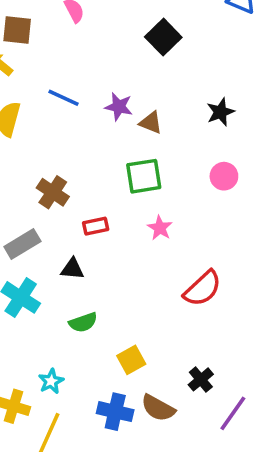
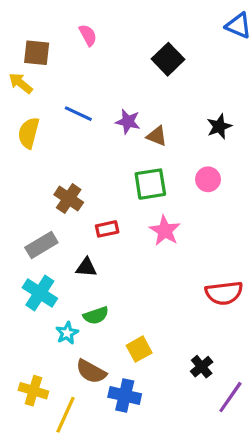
pink circle: (224, 176) -> (208, 179), moved
pink star: (160, 228) -> (165, 231), size x1.4
red semicircle: (203, 289) -> (224, 293), moved, turned 36
cyan star: (51, 381) -> (67, 333), moved
brown semicircle: (158, 408) -> (91, 371), moved

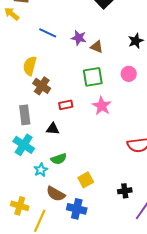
yellow semicircle: (29, 133) -> (30, 66), moved
gray rectangle: (41, 245) -> (25, 115), turned -66
black cross: (202, 367) -> (125, 191), turned 32

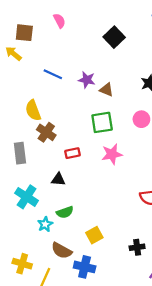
yellow semicircle: (30, 66) -> (33, 110), turned -36
pink star: (102, 106) -> (112, 154), turned 30
gray rectangle: (25, 115) -> (20, 153), moved

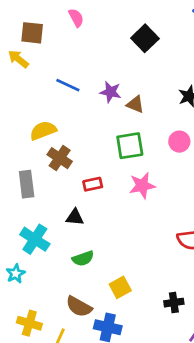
yellow semicircle: (33, 110) -> (43, 131), turned 90
cyan star: (45, 224) -> (16, 274), moved

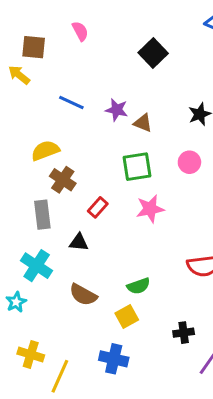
gray rectangle: (27, 184) -> (42, 215), moved
red rectangle: (93, 184) -> (98, 207), turned -36
green semicircle: (83, 258) -> (138, 286), moved
brown semicircle: (79, 307) -> (83, 295), moved

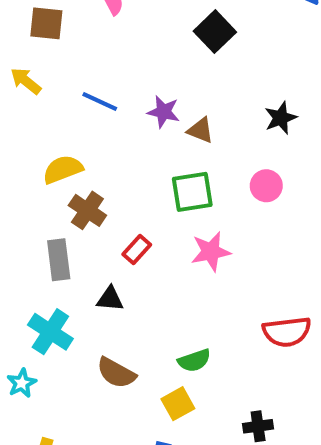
yellow arrow: (19, 75) -> (26, 81), moved

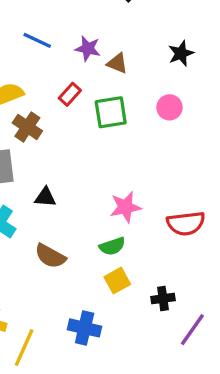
red rectangle: (137, 249) -> (70, 94), moved
pink star: (211, 252) -> (125, 207), moved
yellow square: (178, 404) -> (117, 281), moved

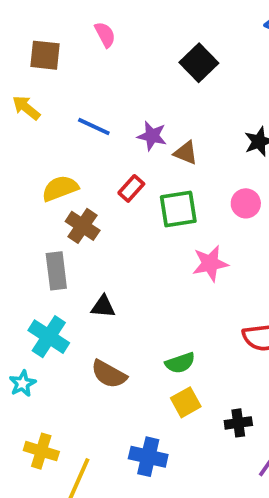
pink star: (125, 207) -> (210, 263), moved

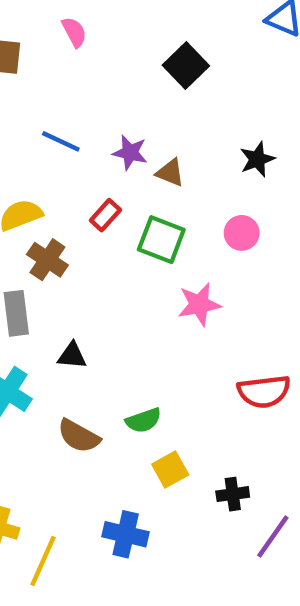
green square: (178, 209) -> (161, 240), turned 30
green semicircle: (180, 363) -> (143, 420), moved

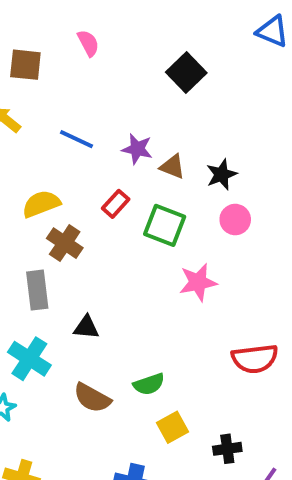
black star: (257, 159) -> (221, 174), moved

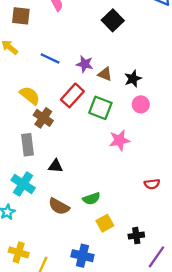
yellow semicircle: (41, 204) -> (30, 95), turned 60
red rectangle: (116, 204) -> (72, 95), size x1.5
red semicircle: (255, 359) -> (152, 184), size x0.6

